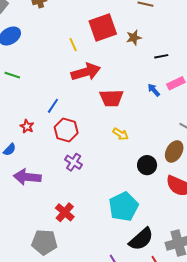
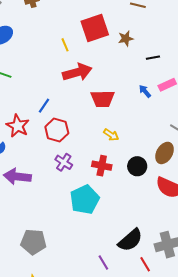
red star: (27, 126) -> (18, 126), size x1.6
cyan pentagon: (124, 207) -> (85, 200), moved
red cross: (65, 212) -> (102, 166), moved, turned -30

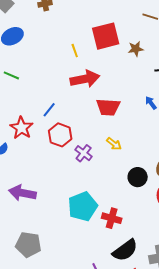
purple cross: (64, 162) -> (84, 153), moved
red cross: (102, 166) -> (112, 218), moved
purple arrow: (17, 176) -> (22, 193), moved

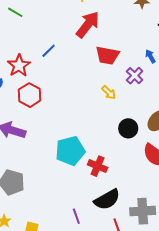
red arrow: (85, 79) -> (88, 25), turned -48
red hexagon: (60, 135) -> (30, 95), moved
purple cross: (84, 153) -> (135, 76), moved

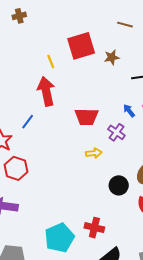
red arrow: (88, 25) -> (46, 91), moved, turned -40
yellow arrow: (109, 92) -> (94, 153), turned -42
cyan pentagon: (70, 151) -> (59, 238), moved

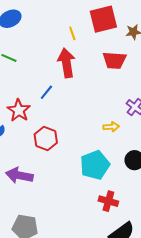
red trapezoid: (86, 117) -> (114, 60), moved
red hexagon: (16, 168) -> (46, 138), moved
cyan pentagon: (59, 238) -> (95, 165), moved

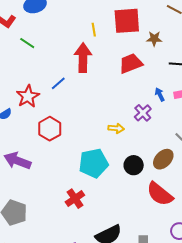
red trapezoid: (114, 60) -> (131, 63), turned 145
red cross: (108, 201) -> (75, 199), moved, turned 30

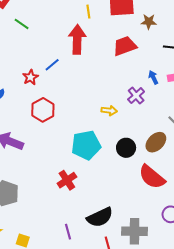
red star: (28, 96) -> (31, 77), moved, size x0.7

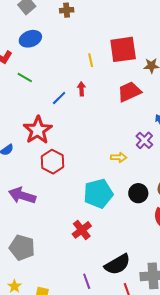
red arrow: (77, 39) -> (81, 89), size x0.5
blue line: (52, 65) -> (59, 98), moved
red star: (31, 77) -> (38, 130), size x1.8

